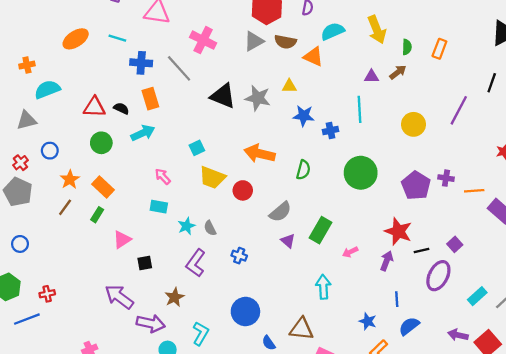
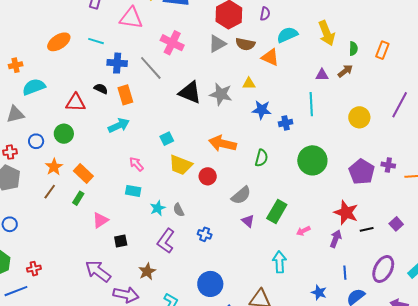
black semicircle: (121, 108) -> (101, 89), moved
green circle: (101, 143) -> (64, 134), moved
red cross: (20, 163) -> (10, 152), turned 32
purple ellipse: (438, 276) -> (383, 269), moved

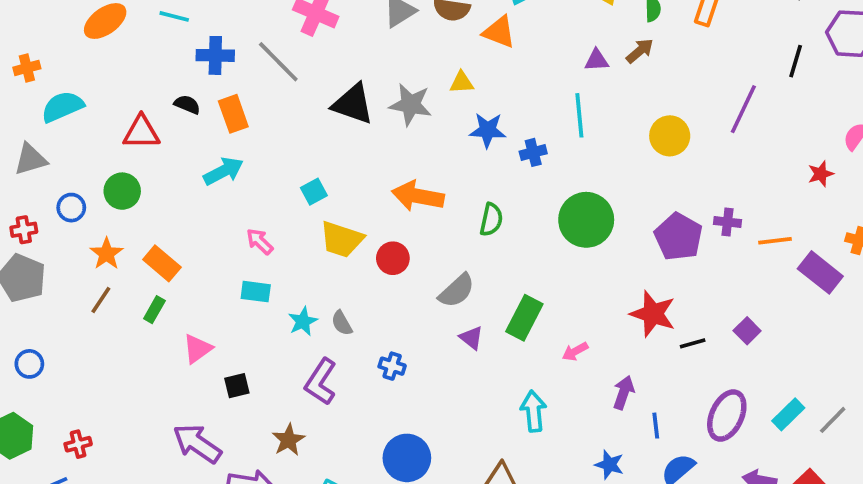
purple arrow: (336, 239) -> (624, 393), moved

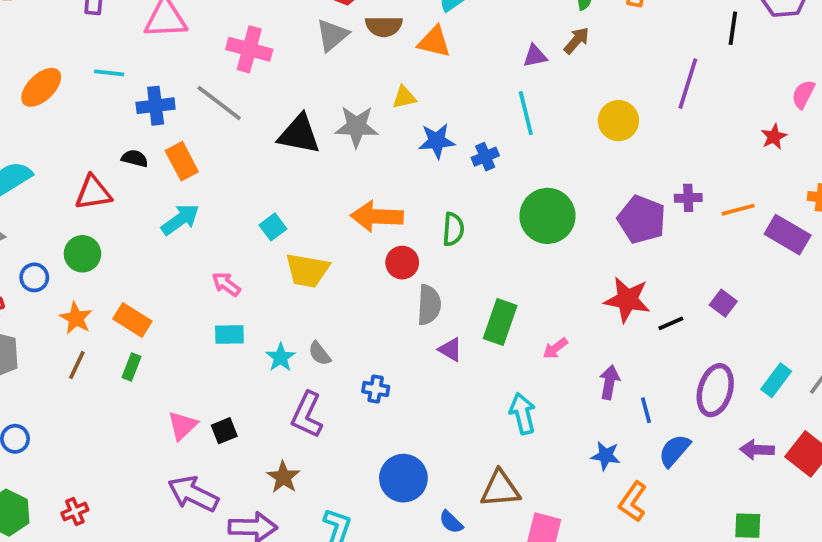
red circle: (393, 258) -> (402, 263), moved
gray semicircle: (457, 291) -> (429, 305), turned -36
pink triangle: (197, 349) -> (182, 426), moved

